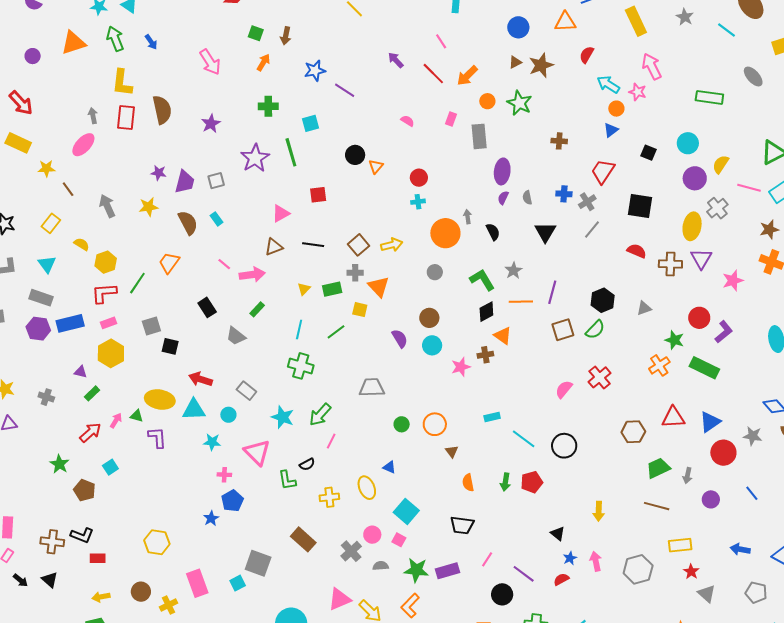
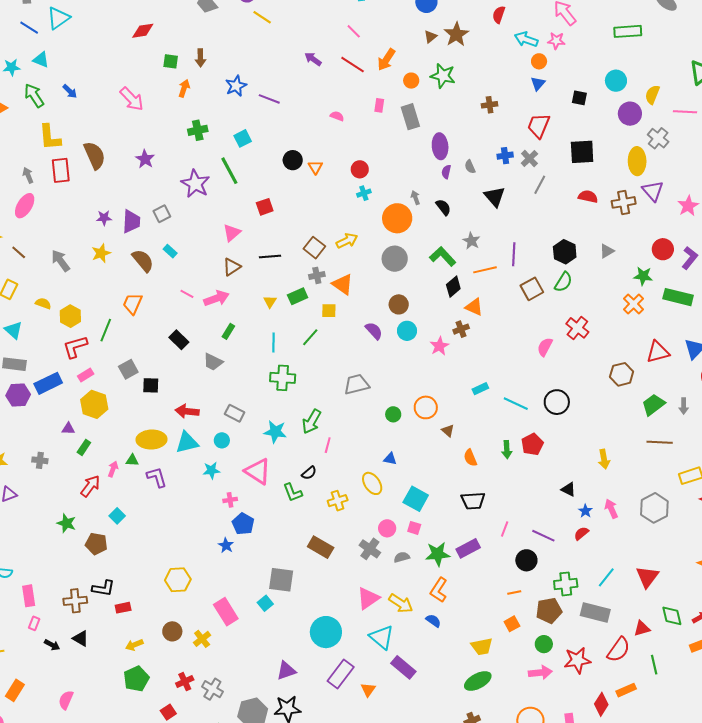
gray circle: (435, 272) -> (395, 259), size x1.6

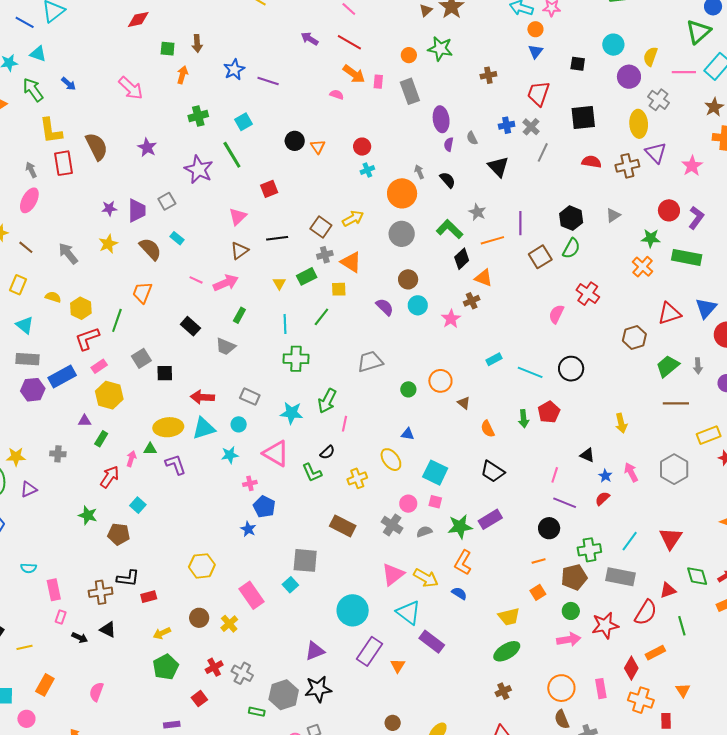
orange arrow: (386, 60) -> (354, 74), moved, turned -85
black trapezoid: (473, 501) -> (493, 472), turned 40
pink line: (505, 529) -> (555, 475), moved

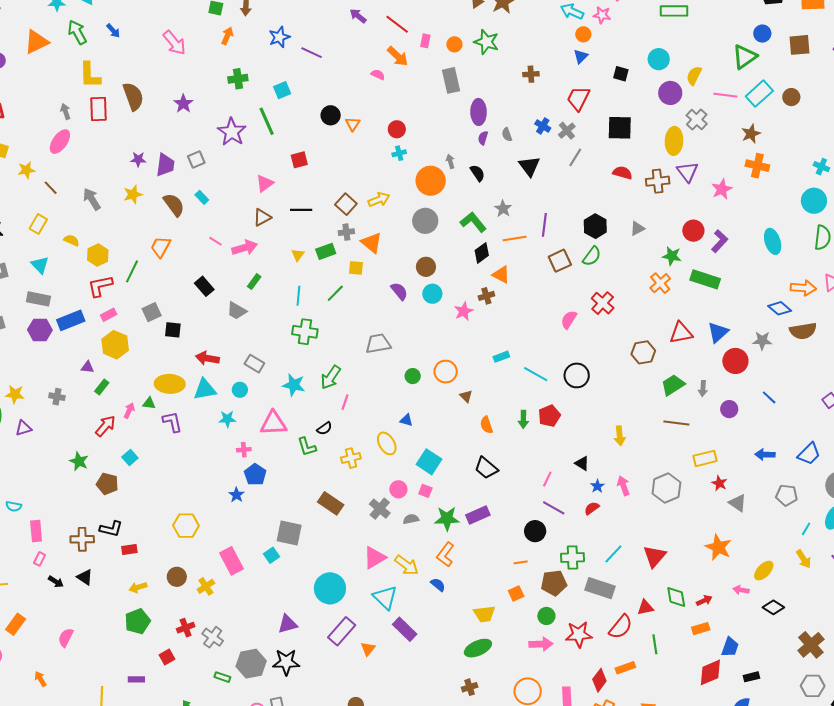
pink rectangle: (378, 82) -> (425, 41), moved
blue cross: (507, 125) -> (543, 126), turned 35
pink triangle: (276, 453) -> (273, 423), turned -40

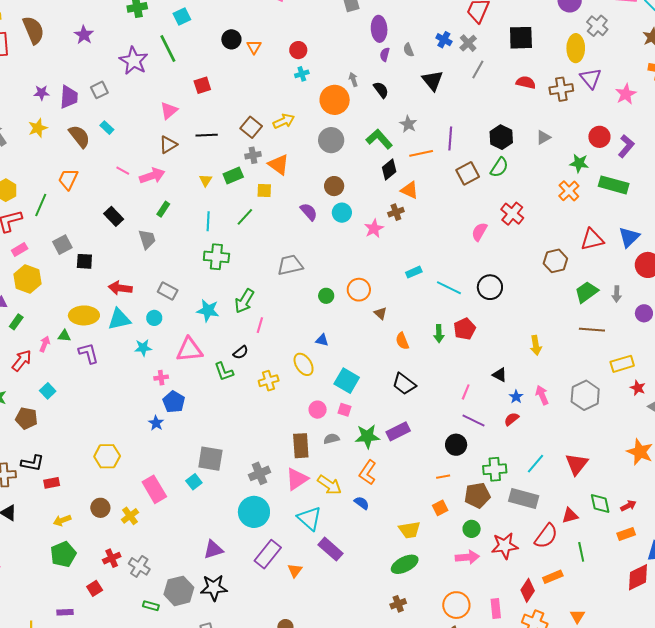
gray trapezoid: (237, 311) -> (147, 239), turned -135
brown rectangle: (331, 503) -> (301, 446), moved, turned 55
gray cross: (380, 509) -> (260, 473), moved, turned 30

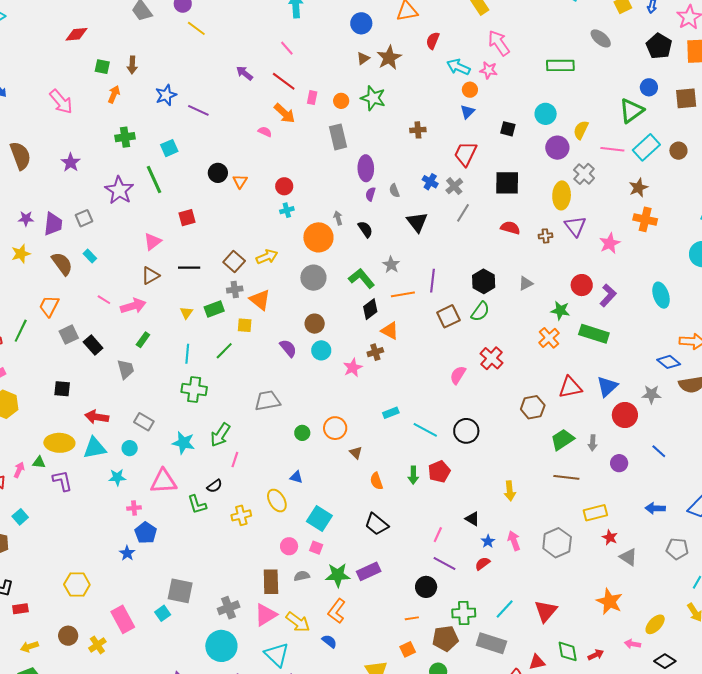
brown cross: (561, 89) -> (546, 236), size x0.6
gray square: (62, 245) -> (69, 335), moved

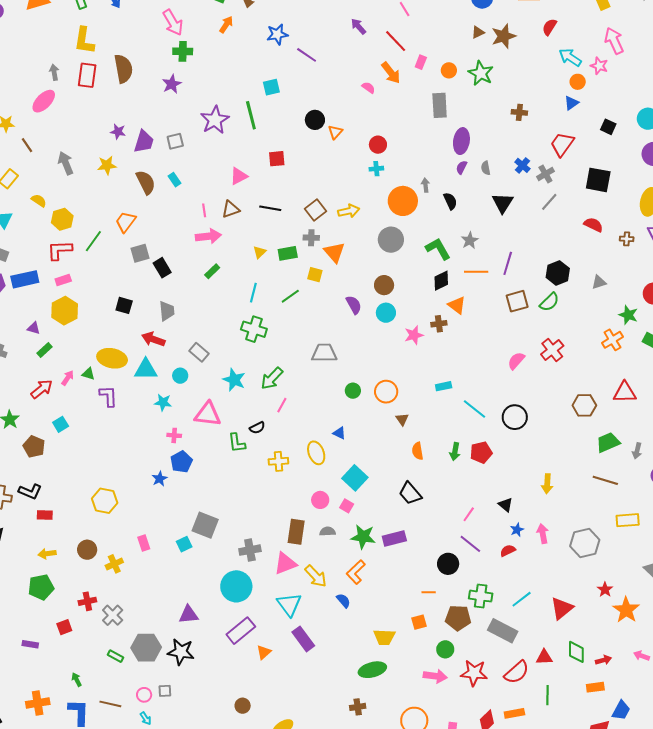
green cross: (125, 137) -> (183, 51), moved
pink line: (104, 300) -> (204, 210), moved, turned 40
gray trapezoid: (126, 369) -> (167, 311), moved
red star: (610, 537) -> (605, 590), moved
pink rectangle: (123, 619) -> (144, 543), size x0.6

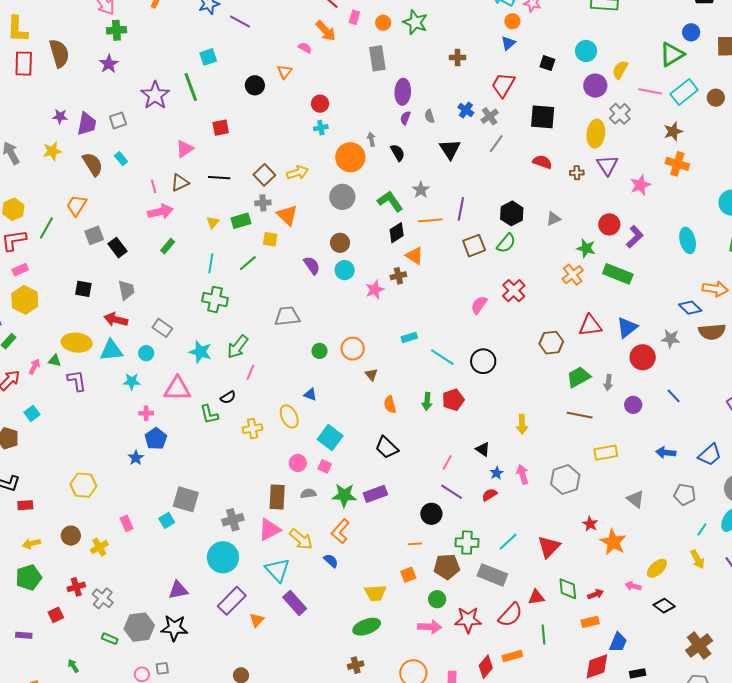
orange triangle: (335, 132) -> (285, 72), moved

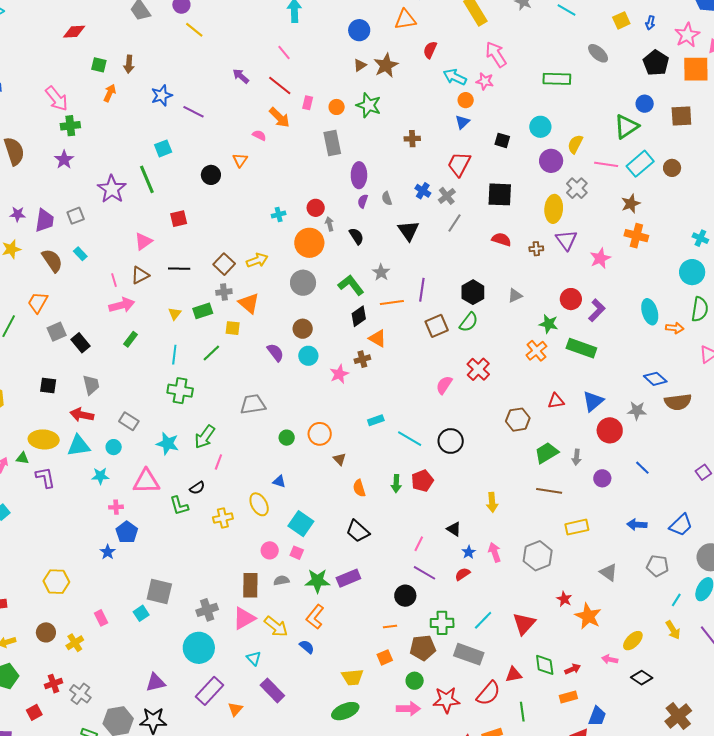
red circle: (320, 104) -> (316, 208), moved
orange arrow: (715, 289) -> (675, 328), moved, size x0.7
red triangle: (590, 326) -> (556, 401), size x0.7
cyan triangle: (277, 570) -> (254, 658), size x0.6

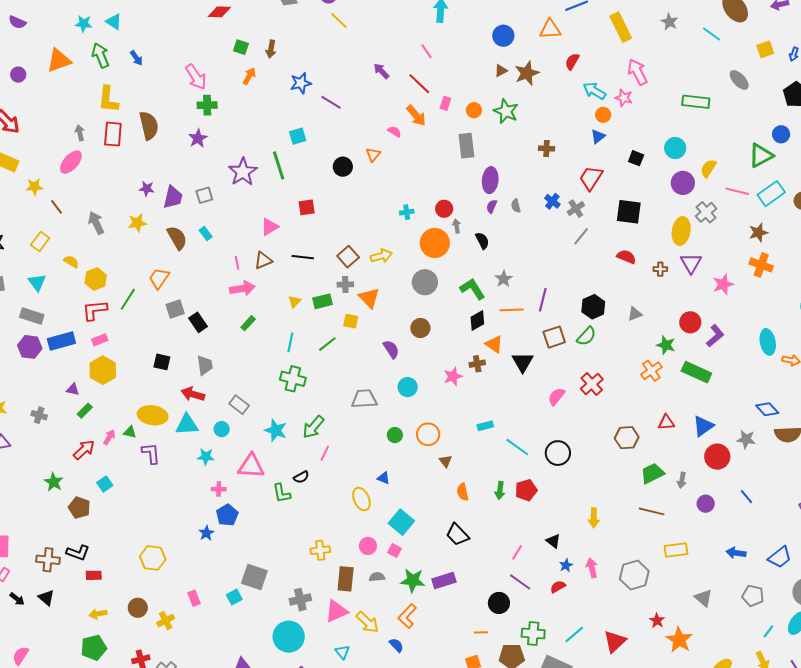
black triangle: (408, 231) -> (523, 362), moved
cyan circle: (308, 356) -> (408, 387), moved
yellow cross: (223, 518) -> (320, 550), moved

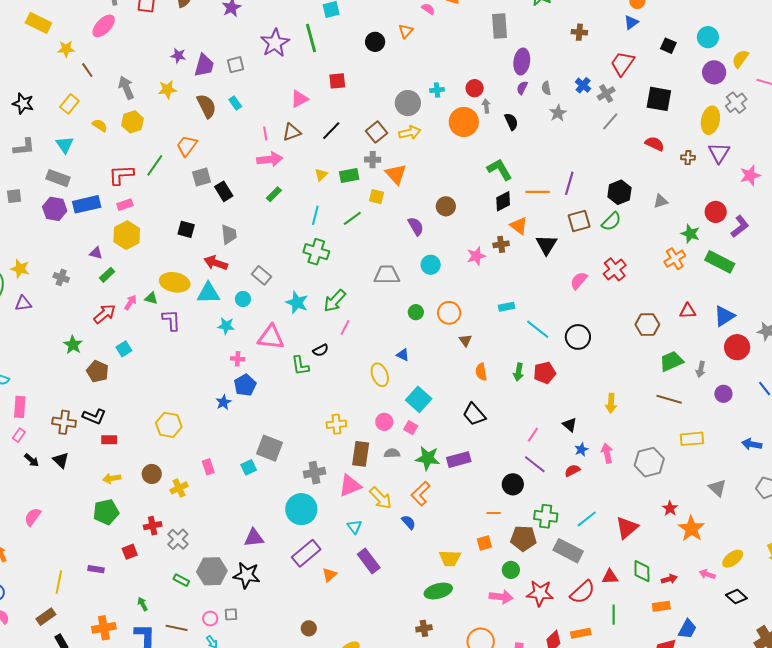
black line: (303, 257) -> (331, 131), turned -55
yellow hexagon: (96, 279) -> (133, 122), moved
gray star: (504, 279) -> (558, 113), moved
gray circle: (425, 282) -> (408, 103), moved

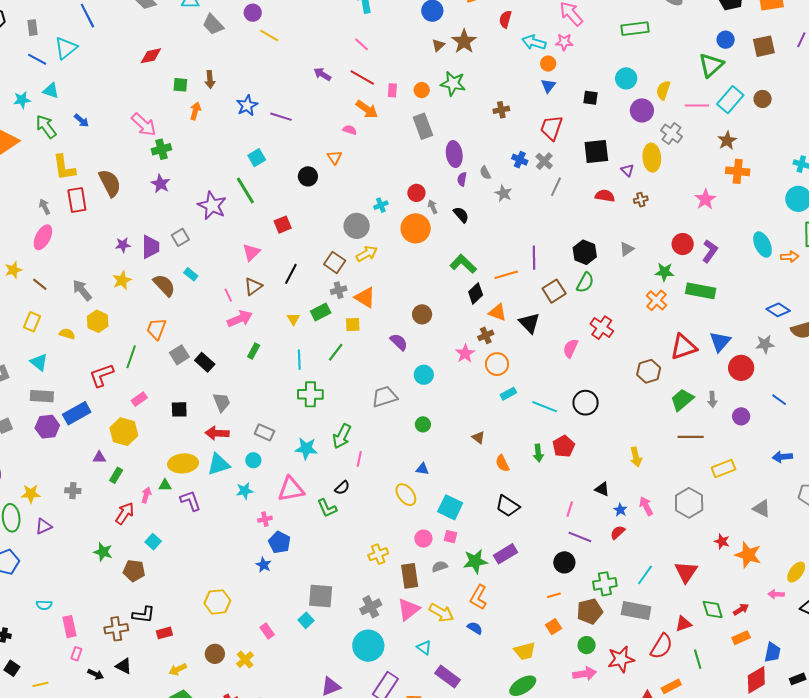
purple triangle: (719, 153) -> (627, 170), moved, size x0.6
pink rectangle: (125, 205) -> (139, 399), moved
red triangle: (688, 311) -> (683, 347), size x1.6
orange circle: (449, 313) -> (497, 364), moved

